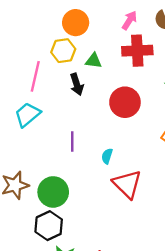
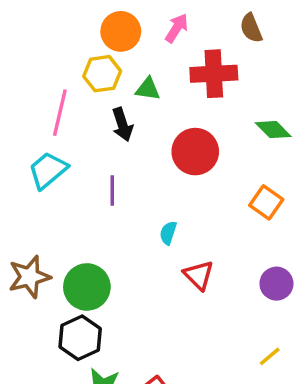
pink arrow: (129, 20) -> (177, 28), moved
purple line: (72, 141) -> (112, 191), moved
red triangle: (127, 184) -> (199, 275), size x0.7

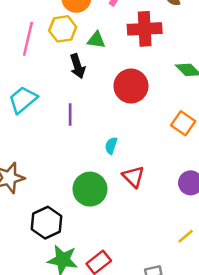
pink line: (60, 113) -> (28, 39), moved
green circle: (87, 287) -> (90, 189), moved

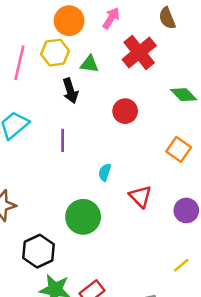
red cross: (145, 29) -> (139, 53), turned -36
red circle: (131, 86) -> (125, 111), size x0.7
red triangle: (133, 177) -> (140, 196), moved

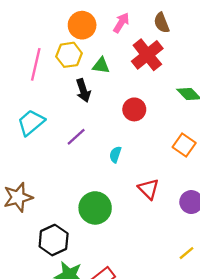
brown semicircle: (167, 18) -> (162, 23), moved
purple line: (63, 140) -> (76, 137), turned 48
cyan semicircle: (105, 172) -> (115, 155), moved

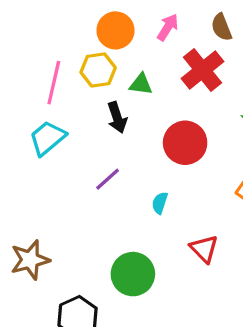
red circle: (134, 109) -> (185, 143), size x1.4
cyan trapezoid: (31, 122) -> (47, 138), moved

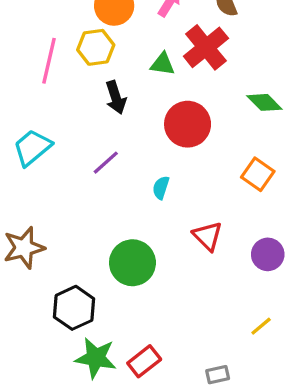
green triangle: (141, 84) -> (163, 64), moved
cyan trapezoid: (47, 138) -> (32, 148), moved

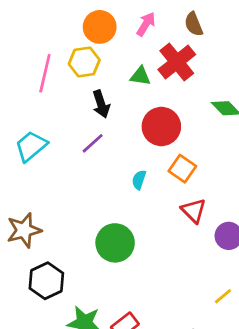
purple line: (106, 163) -> (93, 143), moved
orange square: (258, 174) -> (182, 169), moved
red triangle: (208, 236) -> (194, 211), moved
black hexagon: (74, 308) -> (46, 281), moved

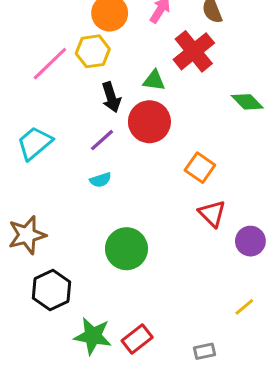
pink line: (45, 73) -> (50, 64), turned 33
green triangle: (140, 76) -> (154, 80), moved
red circle: (161, 126) -> (149, 122), moved
cyan semicircle: (139, 180) -> (100, 180), moved, turned -126

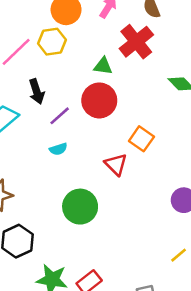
black arrow: (111, 97) -> (37, 92), moved
red triangle: (212, 214) -> (116, 164), moved

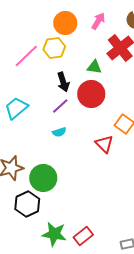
black arrow: (37, 92) -> (63, 82), moved
green circle: (80, 207) -> (43, 178), moved

